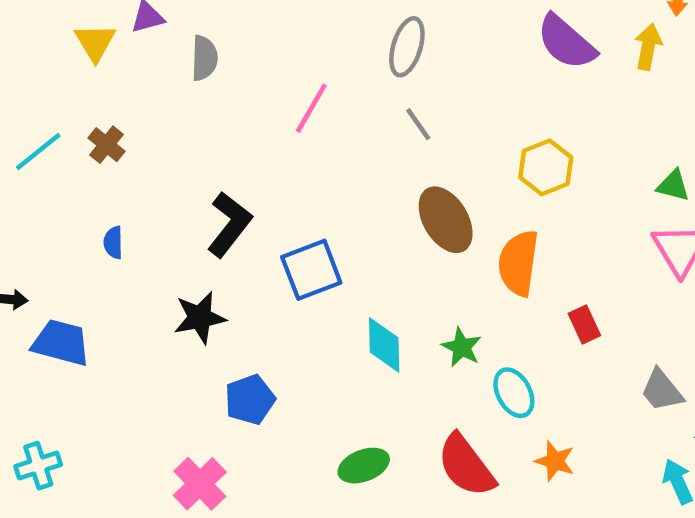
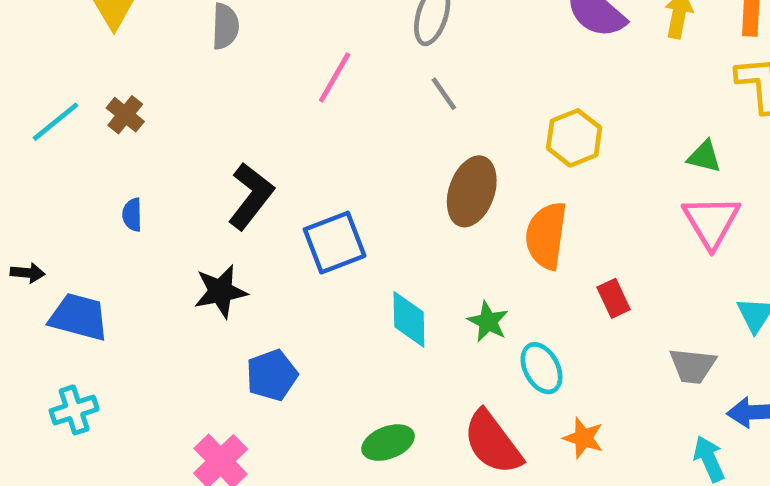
brown ellipse: (446, 220) -> (472, 191), turned 50
gray trapezoid: (662, 390) -> (693, 366), turned -45
cyan cross: (38, 466) -> (74, 410), moved

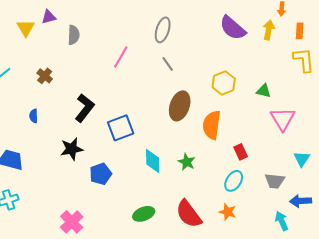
brown cross: (125, 115) -> (45, 76), moved
green triangle: (704, 157) -> (264, 91), moved
cyan ellipse: (541, 368) -> (234, 181), moved, turned 60
blue pentagon: (272, 375) -> (101, 174), moved

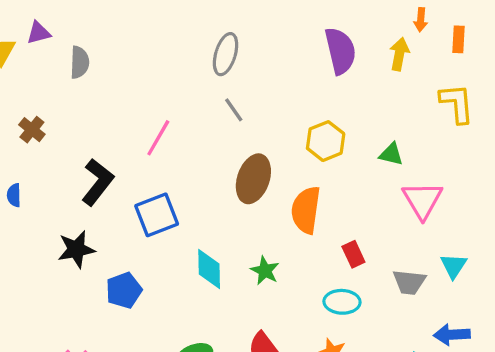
purple semicircle: (233, 28) -> (340, 51), turned -144
orange rectangle: (300, 31) -> (458, 39), moved
pink line: (121, 57) -> (158, 138), moved
cyan ellipse: (234, 181) -> (342, 302), turned 60
gray trapezoid: (275, 181) -> (409, 282), moved

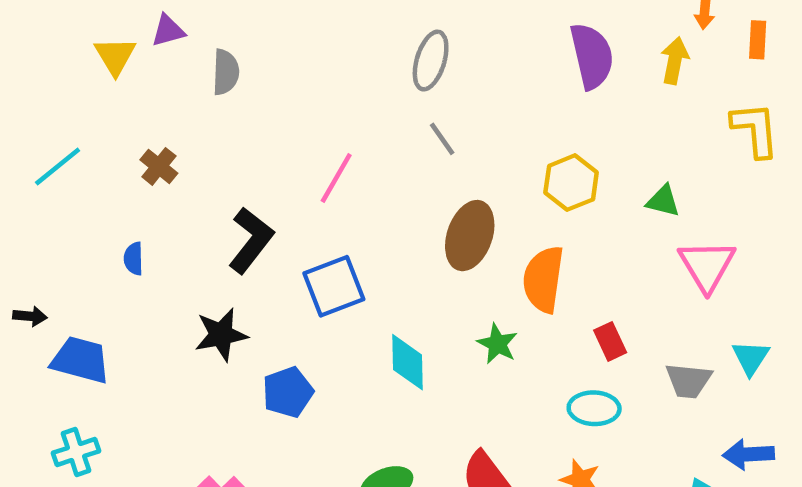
green star: (265, 271) -> (497, 344), moved

